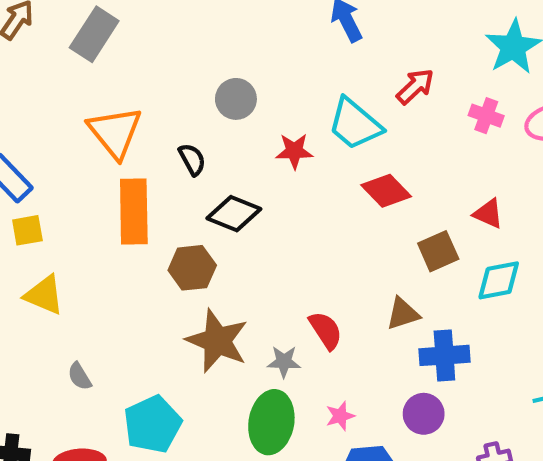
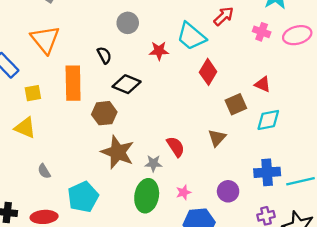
orange triangle: (115, 132) -> (45, 40), moved
red diamond: (386, 191) -> (208, 72), turned 75
yellow square: (27, 230) -> (33, 93), moved
brown triangle: (403, 314) -> (217, 138), turned -30
blue cross: (444, 355) -> (267, 172), moved

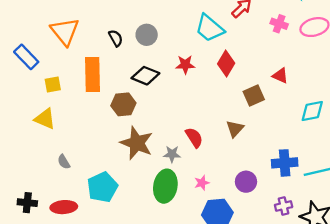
gray circle: (128, 23) -> (147, 35), moved
red star: (159, 51) -> (185, 65), moved
black semicircle: (104, 55) -> (116, 38), moved
cyan diamond: (268, 120) -> (312, 111), moved

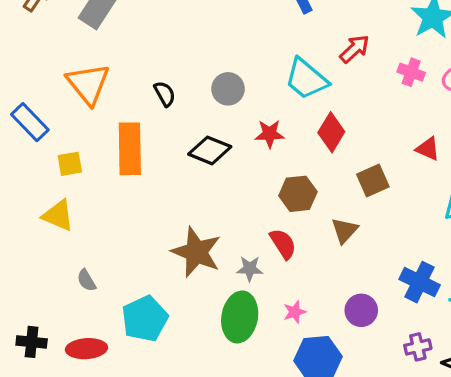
gray circle: (147, 35) -> (228, 89), moved
red triangle: (280, 76) -> (428, 149), moved
brown hexagon: (123, 104) -> (298, 194), moved
blue cross: (285, 163) -> (420, 282), turned 30

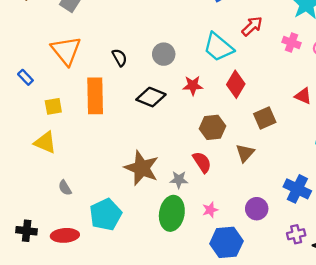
blue rectangle: (30, 122) -> (25, 77), size x0.6

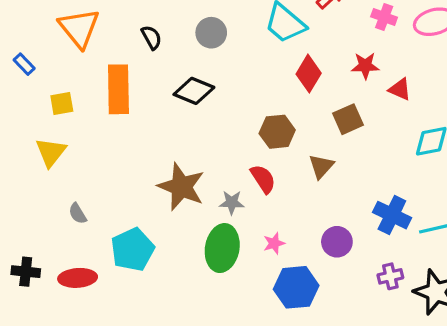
red star: (193, 85) -> (365, 66), moved
yellow triangle: (45, 142) -> (51, 152), turned 45

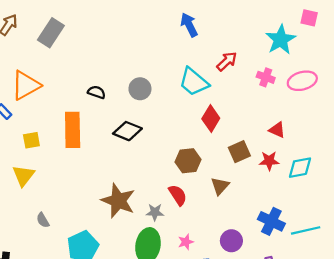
orange triangle: (79, 28) -> (26, 85), moved, turned 40
black semicircle: (151, 37) -> (97, 92), turned -42
red star: (365, 66) -> (269, 161), moved

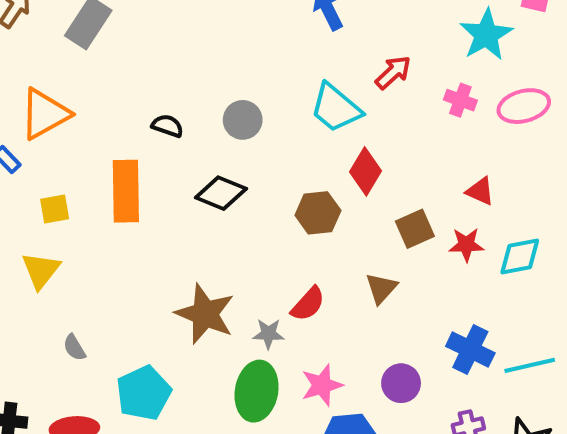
brown hexagon: (188, 161) -> (318, 213), moved
red semicircle: (178, 195) -> (308, 304), turned 75
pink star: (186, 242) -> (322, 385), size x1.5

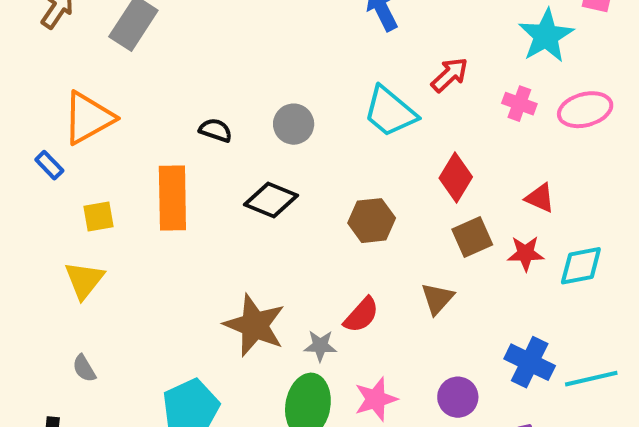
red diamond: (365, 171) -> (456, 177), moved
gray semicircle: (74, 348) -> (84, 368), moved

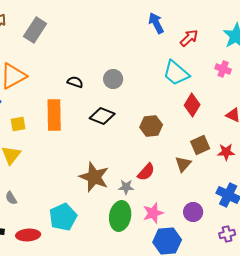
red arrow: (450, 75) -> (189, 38), moved
cyan trapezoid: (390, 112) -> (176, 73), moved
brown square: (472, 237) -> (200, 145), moved
red star: (526, 253) -> (226, 152), moved

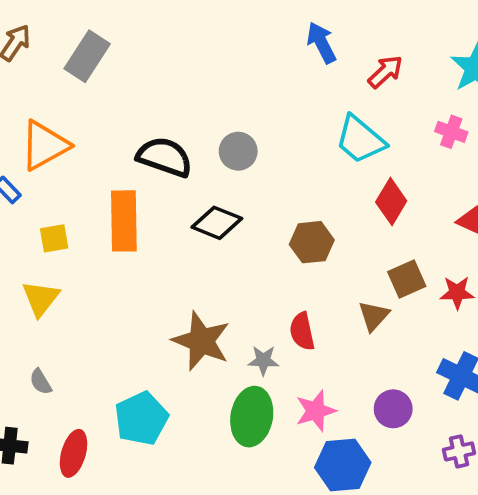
black semicircle: (75, 82) -> (165, 157), size x1.8
red semicircle: (146, 172) -> (302, 331), turned 126
red ellipse: (28, 235) -> (74, 453), turned -70

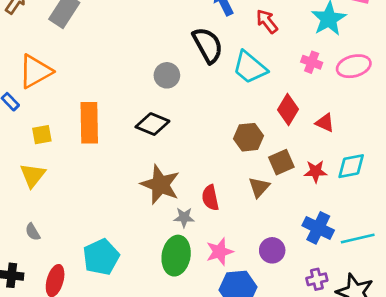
red arrow: (385, 72) -> (267, 21), turned -85
black semicircle: (165, 157) -> (208, 45), moved, turned 42
red diamond: (391, 202) -> (288, 110), moved
brown hexagon: (312, 242) -> (248, 137), moved
brown star: (201, 341) -> (160, 185), moved

